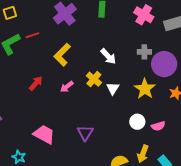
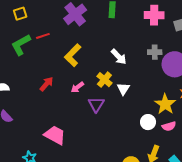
pink cross: (144, 15) -> (154, 15), turned -30
yellow star: (145, 89) -> (165, 104), moved
purple triangle: (85, 133) -> (96, 104), moved

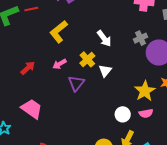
gray cross: (155, 52) -> (141, 38), turned -32
red arrow: (46, 84) -> (28, 68), moved
white circle: (148, 122) -> (123, 114), moved

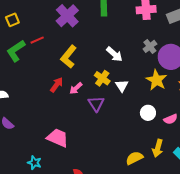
red arrow: (28, 68) -> (57, 85), moved
yellow star: (145, 91) -> (156, 80), moved
white circle: (123, 114) -> (148, 113), moved

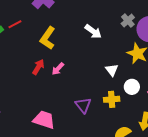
yellow cross: (102, 78) -> (112, 99), moved, turned -35
white triangle: (122, 86) -> (112, 70), moved
purple triangle: (96, 104) -> (83, 105), moved

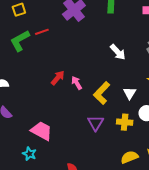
yellow L-shape: (48, 38) -> (102, 93), moved
pink arrow: (58, 69) -> (77, 83), turned 96
pink trapezoid: (44, 120) -> (42, 131), moved

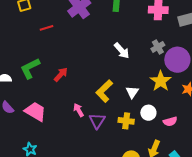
green L-shape: (20, 41) -> (30, 68), moved
pink arrow: (77, 83) -> (78, 110), moved
pink trapezoid: (42, 131) -> (35, 112), moved

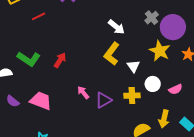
green L-shape: (30, 68) -> (29, 59), turned -110
yellow L-shape: (104, 91) -> (112, 54), moved
purple triangle: (97, 121) -> (103, 100), turned 36

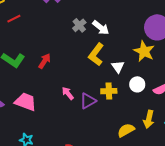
red line: (39, 16) -> (14, 19), moved
gray cross: (152, 18) -> (79, 25), moved
yellow cross: (132, 96) -> (109, 91), moved

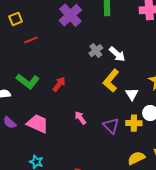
yellow cross: (109, 91) -> (134, 123), moved
purple triangle: (88, 101) -> (111, 126), moved, turned -48

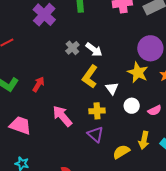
pink arrow: (80, 118) -> (62, 116), size x1.6
yellow cross: (134, 123) -> (97, 111), moved
purple triangle: (111, 126) -> (95, 134), moved

